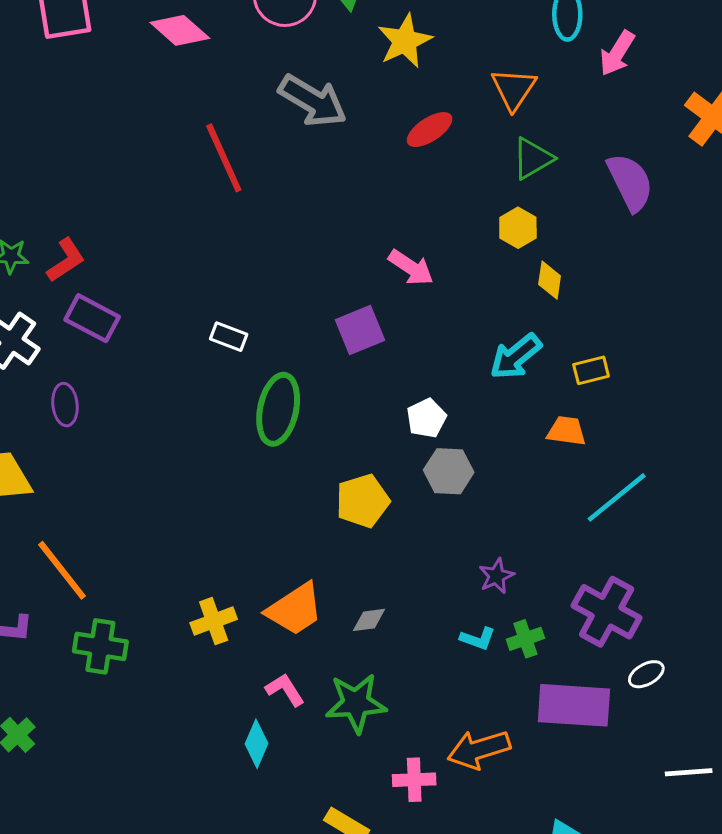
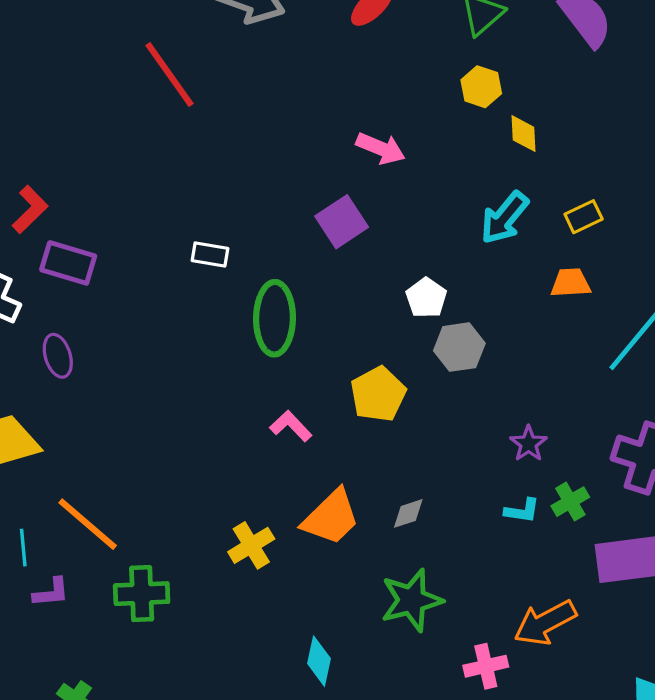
pink L-shape: (285, 690) -> (291, 426), moved

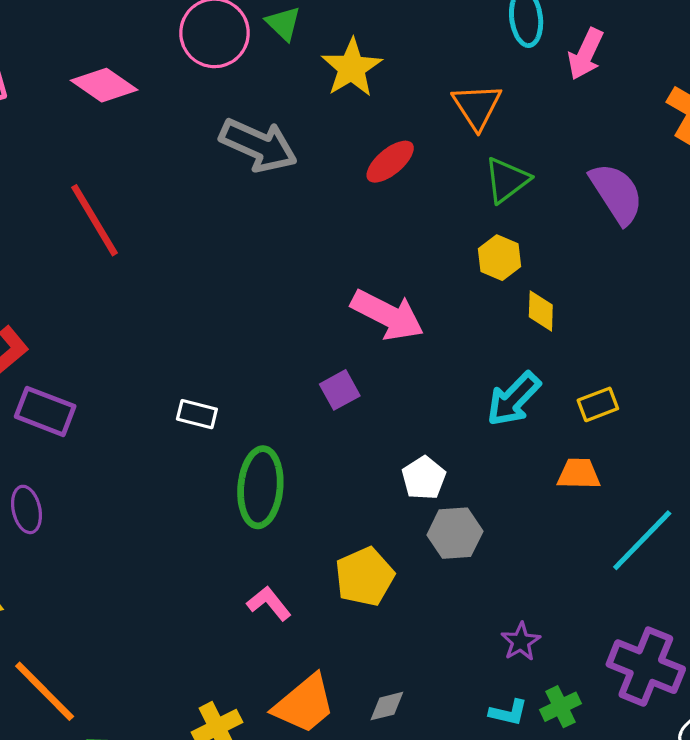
red line: (170, 75) -> (94, 220), moved
pink arrow: (381, 148) -> (387, 315), size x1.4
purple square: (342, 222) -> (340, 390), size x0.7

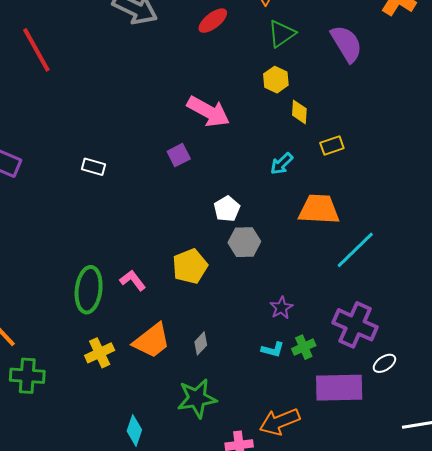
cyan arrow: (514, 399) -> (282, 164), size x0.7
yellow rectangle: (598, 404) -> (332, 145), moved
orange trapezoid: (579, 474) -> (319, 209), size x1.6
green ellipse: (260, 487) -> (89, 290), moved
gray diamond: (387, 706) -> (201, 343), turned -35

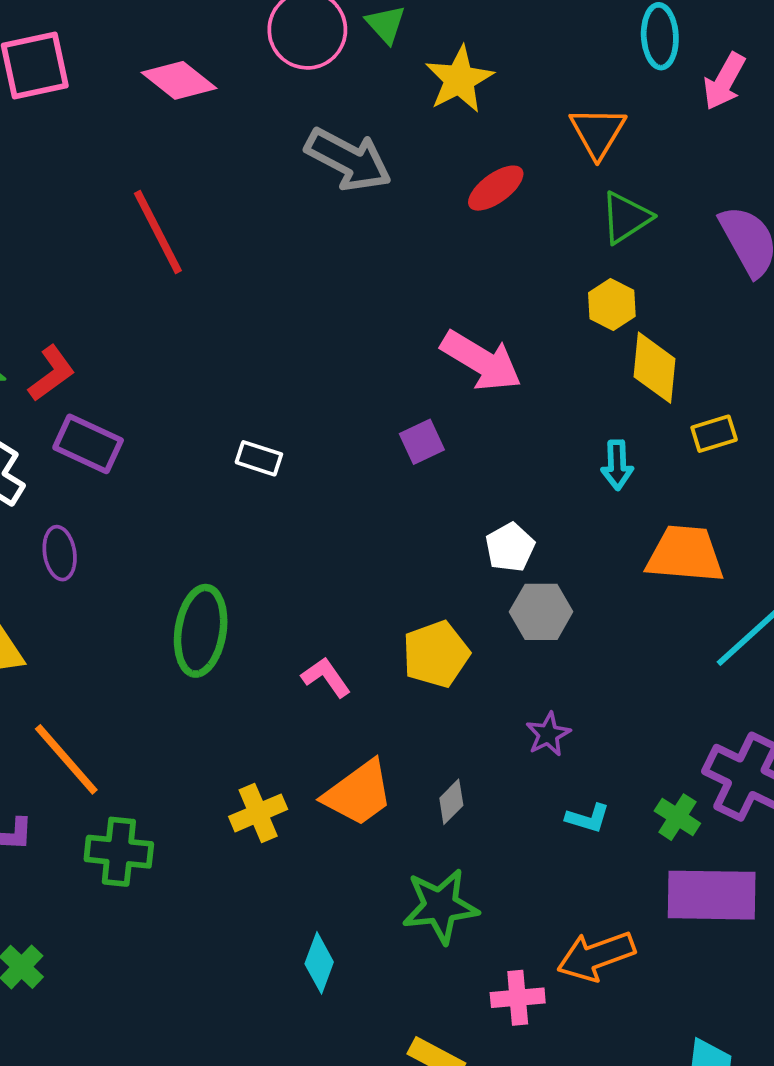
yellow diamond: (299, 112) -> (654, 368), size x1.5
cyan arrow: (282, 164) -> (617, 465), turned -50
green ellipse: (89, 290) -> (201, 631), moved
purple star: (281, 308) -> (548, 734), moved
green cross: (304, 347) -> (677, 817), moved, turned -35

